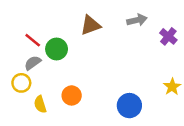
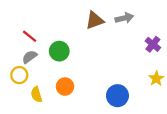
brown triangle: (90, 25) -> (95, 20), moved
purple cross: (168, 36) -> (153, 44), moved
green circle: (57, 49) -> (59, 51), moved

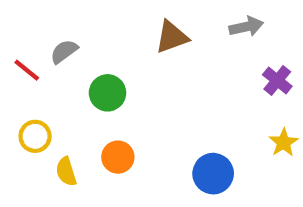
gray arrow: (124, 18) -> (246, 27), moved
red line: (30, 36) -> (27, 70), moved
gray semicircle: (30, 57) -> (64, 51), moved

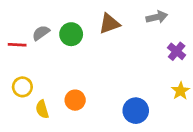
red line: (27, 70) -> (17, 45), turned -36
green circle: (108, 93) -> (71, 34), moved

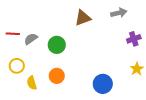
gray semicircle: (41, 33) -> (31, 39), moved
green circle: (71, 34) -> (57, 45), moved
purple cross: (177, 51) -> (134, 39), turned 32

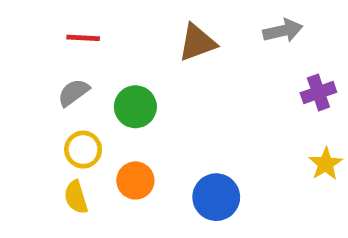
red line: (13, 34) -> (83, 38), moved
yellow circle: (17, 66) -> (83, 150), moved
blue circle: (103, 84) -> (216, 197), moved

